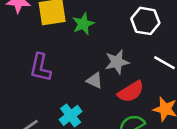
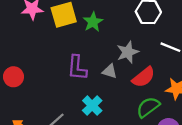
purple L-shape: (40, 67) -> (77, 68), moved

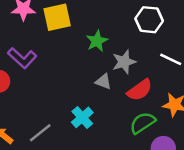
green star: (93, 22) -> (97, 41), moved
purple L-shape: (77, 68) -> (22, 58), moved, turned -56

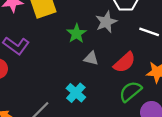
green star: (97, 41) -> (76, 34), moved
gray star: (124, 62) -> (106, 22), moved

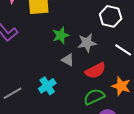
gray star: (106, 22) -> (87, 43), moved

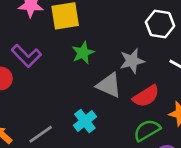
green star: (61, 35) -> (83, 53), moved
gray triangle: (68, 60) -> (109, 85), size x1.5

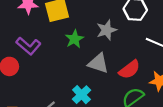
gray star: (132, 61) -> (107, 30), moved

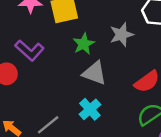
gray triangle: (98, 63) -> (94, 73), moved

